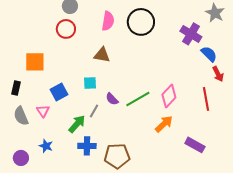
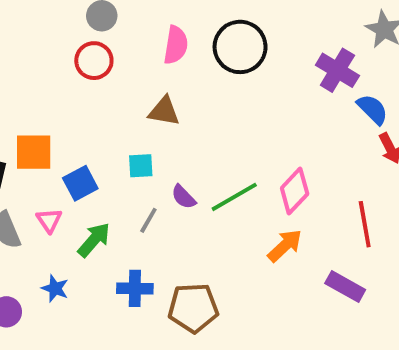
orange square: (35, 62) -> (34, 152), moved
red line: (206, 99) -> (365, 224), moved
green arrow: (77, 124) -> (94, 240), moved

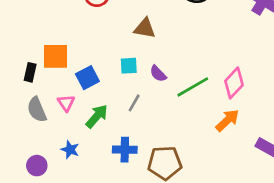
purple semicircle: (184, 197) -> (158, 74), moved

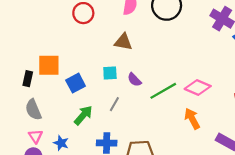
pink diamond: (234, 83) -> (198, 87), turned 70
pink triangle: (66, 103) -> (36, 136), moved
orange arrow: (227, 120) -> (192, 119), turned -75

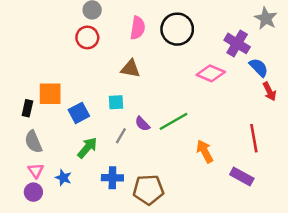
purple semicircle: (134, 80) -> (142, 124), moved
pink diamond: (198, 87) -> (211, 73), moved

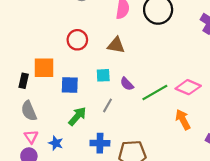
red circle: (87, 37) -> (77, 40), moved
pink diamond: (211, 73) -> (188, 87), moved
blue square: (79, 113) -> (70, 85), turned 30
purple semicircle: (142, 124) -> (127, 84), moved

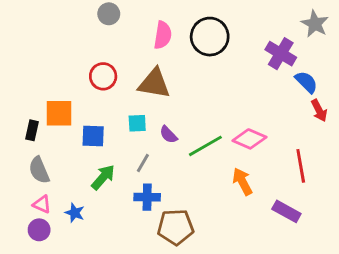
brown triangle: (116, 45) -> (154, 83), size x1.4
pink triangle: (31, 137) -> (42, 204), turned -32
blue cross: (100, 143) -> (147, 197), moved

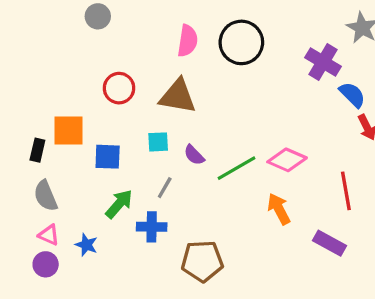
gray circle: (109, 14) -> (98, 16), moved
blue cross: (147, 197) -> (152, 227), moved

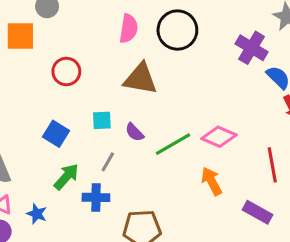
brown triangle: (178, 96) -> (140, 79), moved
orange square: (68, 131) -> (20, 36), moved
blue square: (108, 157) -> (56, 134), turned 30

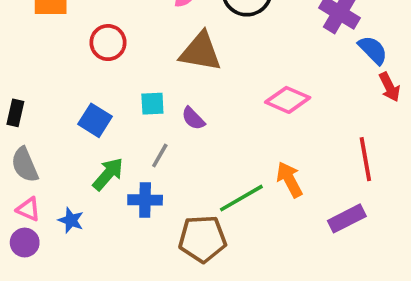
pink diamond: (219, 137) -> (288, 100), moved
green line: (173, 144) -> (241, 198), moved
purple rectangle: (257, 212) -> (347, 218), turned -56

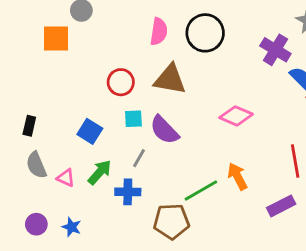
red circle: (108, 43) -> (121, 82), moved
purple semicircle: (193, 118) -> (164, 130), size x1.6
pink triangle: (28, 209) -> (66, 178), moved
blue star: (71, 220) -> (72, 227), moved

